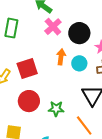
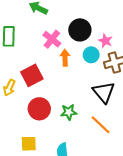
pink cross: (53, 27) -> (52, 39), moved
cyan circle: (79, 63) -> (91, 55), moved

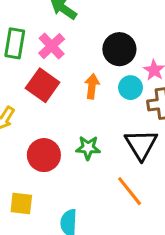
pink cross: (52, 39) -> (52, 46), moved
red square: (32, 75) -> (43, 85), moved, turned -35
green star: (69, 112) -> (88, 148), moved

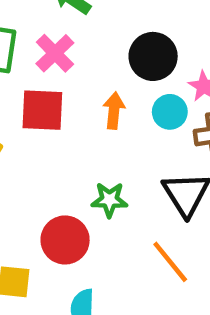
red square: (43, 85) -> (42, 110), turned -32
red circle: (44, 155) -> (65, 240), moved

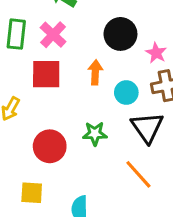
cyan circle: (170, 112) -> (126, 93), moved
red circle: (65, 240) -> (50, 146), moved

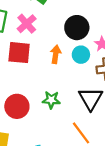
cyan circle: (126, 93) -> (81, 55), moved

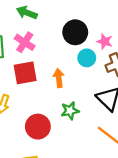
orange arrow: (56, 54) -> (59, 78), moved

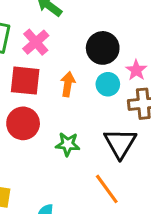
orange arrow: (59, 78) -> (68, 84), moved
red circle: (38, 127) -> (23, 123), moved

